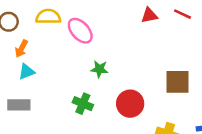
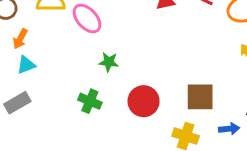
brown square: (177, 82) -> (200, 97), moved
gray rectangle: (19, 105) -> (17, 103), turned -30

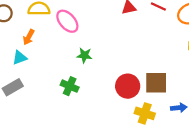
orange arrow: (20, 39) -> (29, 37), moved
red circle: (144, 101) -> (128, 86), moved

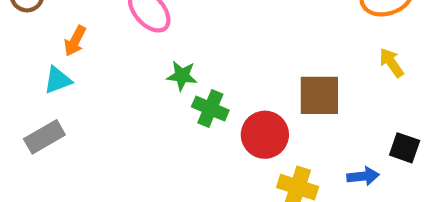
brown square: (156, 83) -> (319, 95), moved
green cross: (70, 86) -> (210, 109), moved

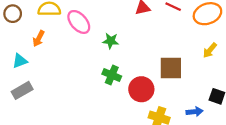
yellow arrow: (391, 63) -> (210, 50), turned -105
green star: (182, 76) -> (111, 41), moved
cyan triangle: (58, 80) -> (20, 61), moved

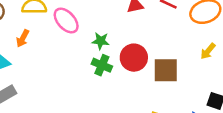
green cross: (112, 75) -> (102, 65), moved
red circle: (141, 89) -> (134, 58), moved

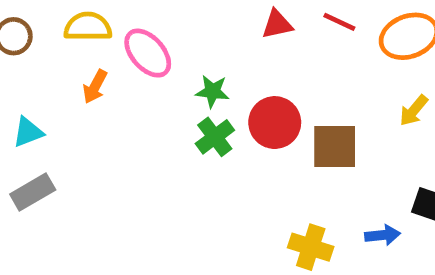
orange arrow: (23, 38) -> (95, 87), moved
green cross: (102, 65) -> (215, 137), turned 30

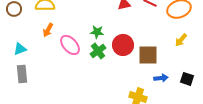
pink ellipse: (148, 53) -> (70, 45), moved
gray rectangle: (33, 192) -> (22, 74), turned -66
blue arrow: (383, 235) -> (161, 78), moved

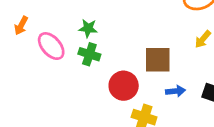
red circle: (123, 45) -> (124, 86), moved
green cross: (98, 51) -> (89, 54), turned -35

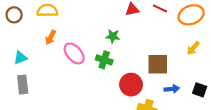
green star: (88, 28) -> (113, 36), moved

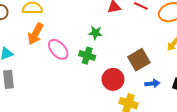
orange arrow: (51, 37) -> (35, 34), size x1.5
brown square: (158, 64) -> (139, 60), turned -30

